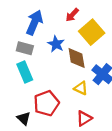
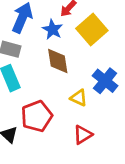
blue star: (56, 44) -> (52, 29), moved
brown diamond: (77, 58) -> (58, 61), moved

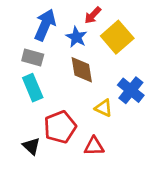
red triangle: (83, 135) -> (94, 146), moved, turned 30

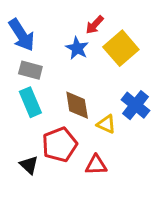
blue arrow: (45, 25) -> (22, 35), moved, turned 124
brown diamond: (82, 70) -> (77, 105), moved

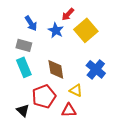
blue arrow: (22, 35) -> (31, 23), moved, size x0.7
yellow triangle: (106, 124) -> (76, 90), moved

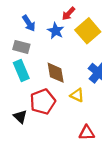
red triangle: (69, 110) -> (87, 133), moved

